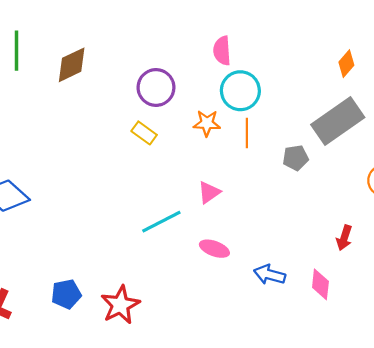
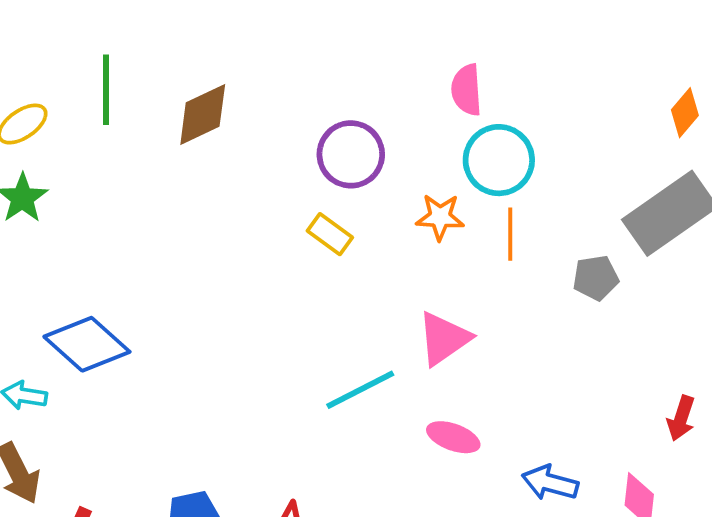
pink triangle: (209, 192) -> (444, 339), size x1.4

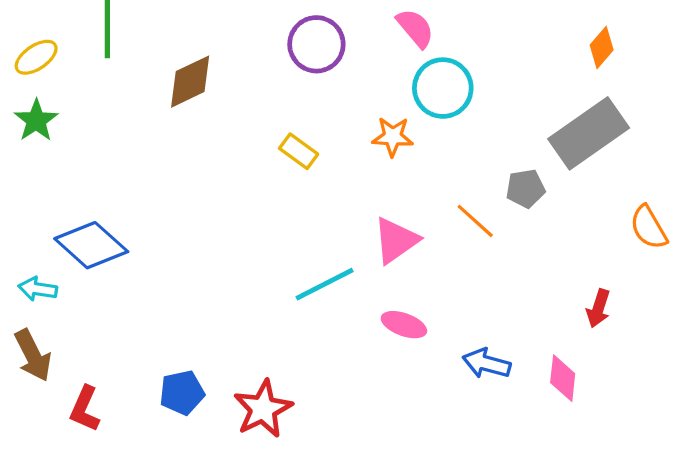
pink semicircle: (467, 90) -> (415, 28), turned 144
brown diamond: (203, 115) -> (190, 82), moved
purple circle: (351, 154) -> (316, 44), moved
orange line: (510, 234) -> (475, 221), moved, turned -48

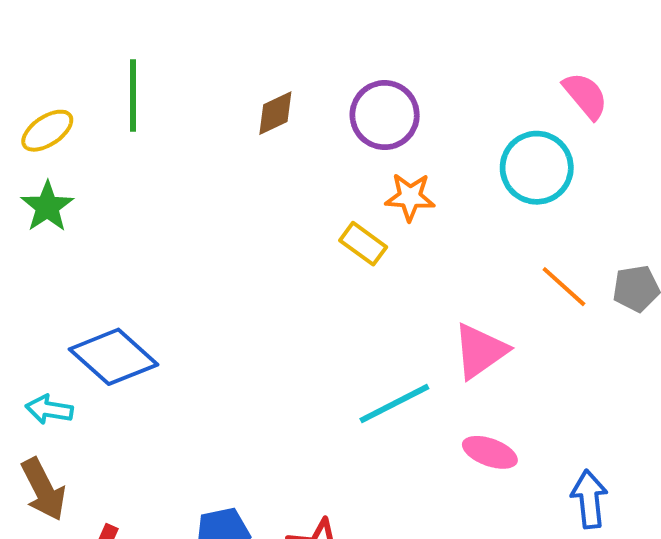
pink semicircle: (415, 28) -> (585, 96), moved
brown diamond: (190, 82) -> (275, 113), moved, size x0.7
orange star: (393, 137) -> (410, 197), moved
orange line: (475, 221) -> (564, 287), moved
blue arrow: (487, 363) -> (589, 499), turned 69

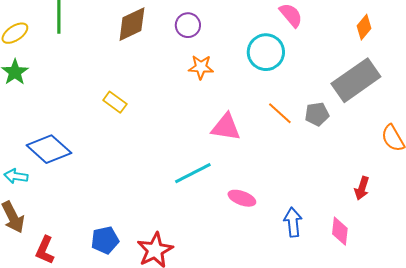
brown diamond: (275, 113) -> (132, 24), size x1.5
purple circle: (385, 115) -> (188, 25), size x0.7
yellow rectangle: (363, 244) -> (115, 102), moved
pink triangle: (480, 351) -> (226, 127), moved, turned 44

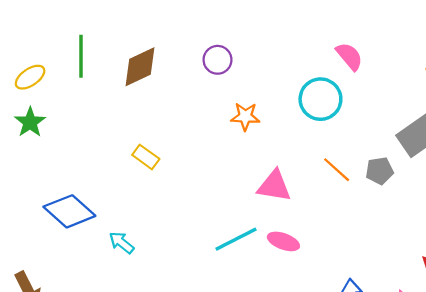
brown diamond: (132, 24) -> (140, 67), moved
purple circle: (188, 25) -> (218, 60), moved
cyan arrow: (16, 176) -> (121, 243), moved, turned 30
pink ellipse: (242, 198) -> (283, 241), moved

